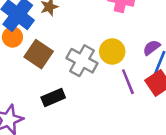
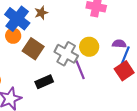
purple semicircle: (152, 48) -> (119, 44), turned 40
purple line: (128, 82) -> (80, 70), moved

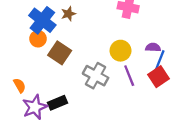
gray cross: (66, 54) -> (96, 76), moved
purple line: (80, 70) -> (129, 76), moved
black rectangle: (44, 82) -> (58, 103), moved

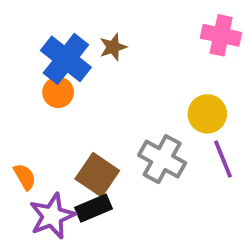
brown square: (60, 53) -> (97, 175), moved

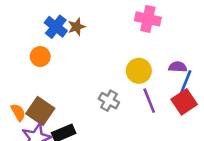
blue cross: (66, 59) -> (56, 27), moved, size x0.7
gray cross: (162, 159) -> (109, 101), size x0.7
brown square: (97, 175) -> (40, 111), moved

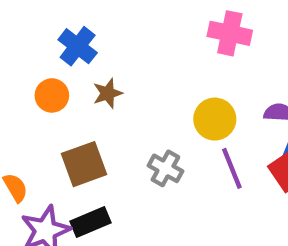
brown star: (77, 27) -> (108, 93), moved
brown square: (40, 111) -> (84, 164), moved, turned 36

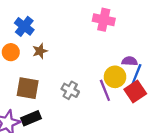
yellow circle: (215, 119) -> (115, 77), moved
brown square: (84, 164) -> (28, 88), turned 30

